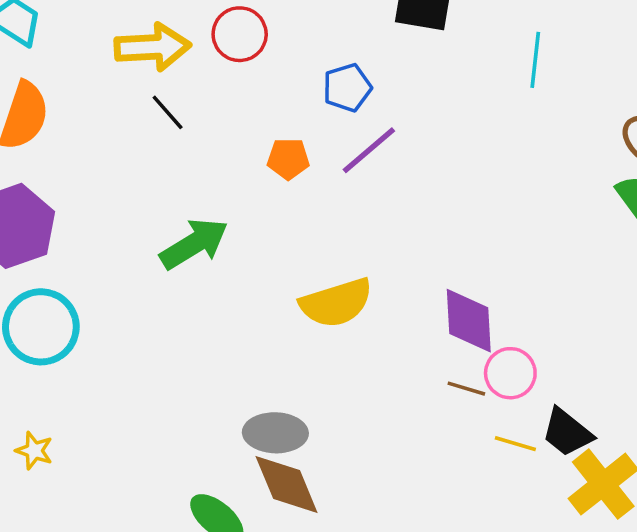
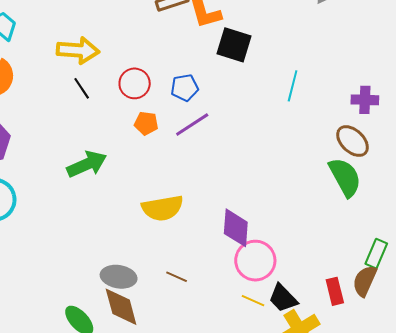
red circle: (240, 34) -> (135, 83), moved
pink circle: (510, 373) -> (255, 261), size x1.4
brown line: (466, 389) -> (177, 277), moved

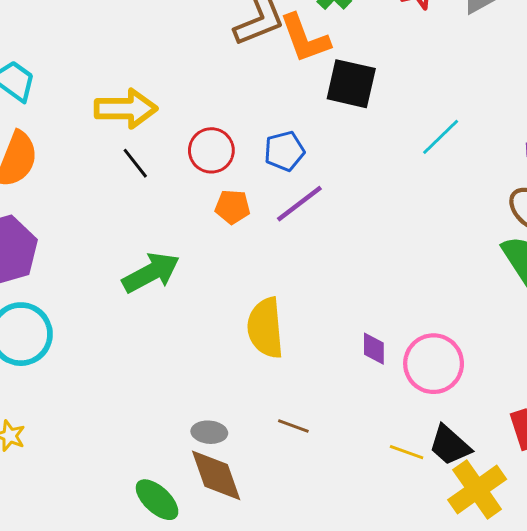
cyan line: (293, 86) -> (441, 137), turned 36
yellow semicircle: (163, 208) -> (265, 328), turned 99
purple diamond: (236, 228) -> (374, 349), size x0.6
pink circle: (255, 261) -> (434, 364), moved
gray ellipse: (119, 277) -> (209, 432), size x0.7

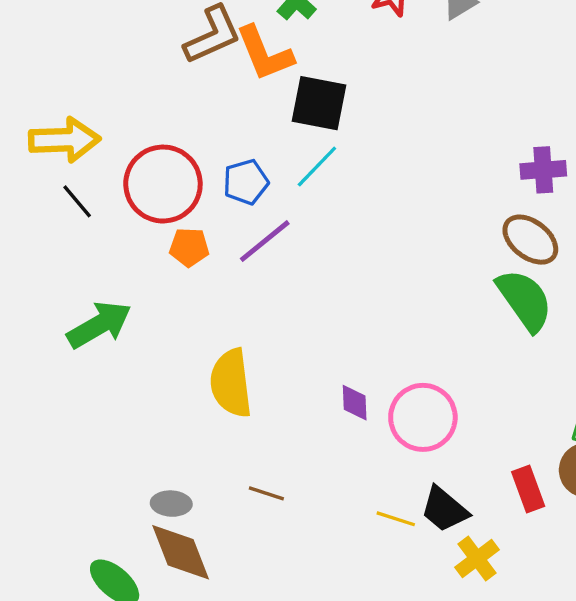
cyan line: (441, 137) -> (317, 166), moved
red circle: (211, 150) -> (163, 184), size x1.5
yellow cross: (477, 490) -> (477, 558), size x0.7

